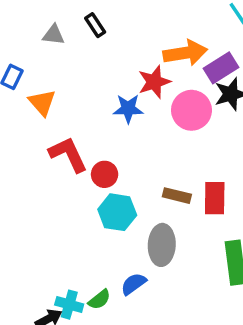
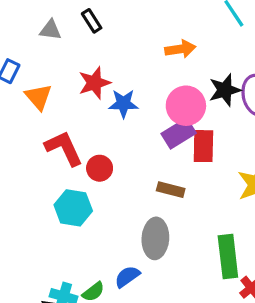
orange arrow: (185, 53) -> (180, 49), size x0.7
purple rectangle: (221, 68) -> (179, 133), moved
red star: (154, 82) -> (94, 83), moved
red rectangle: (215, 198) -> (203, 146), moved
cyan hexagon: (117, 212) -> (73, 208), moved

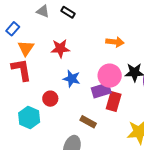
black rectangle: (92, 21) -> (68, 12), turned -40
blue star: (123, 104) -> (72, 79), moved
red L-shape: (64, 148) -> (21, 70), moved

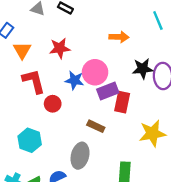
red L-shape: (21, 70) -> (34, 81), moved
pink circle: (110, 76) -> (95, 72), moved
cyan hexagon: (29, 117) -> (30, 140), moved

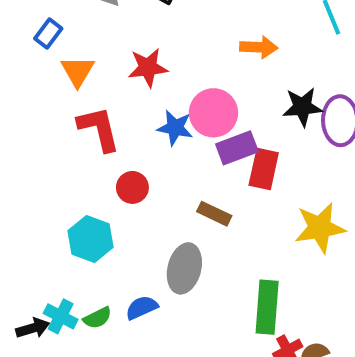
red circle: (53, 104) -> (132, 187), moved

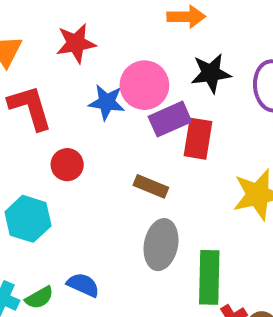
black star: (302, 107) -> (211, 73), moved
gray ellipse: (184, 268) -> (161, 245), moved
blue semicircle: (142, 308) -> (83, 285), turned 52

